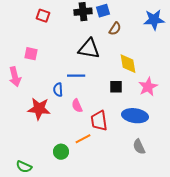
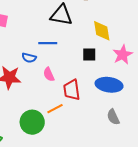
blue semicircle: (58, 90) -> (29, 58), turned -72
green circle: (61, 152) -> (32, 122), size x1.5

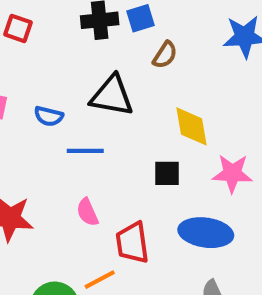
pink star: (123, 55) -> (232, 173), turned 30
blue semicircle: (29, 58) -> (49, 116), moved

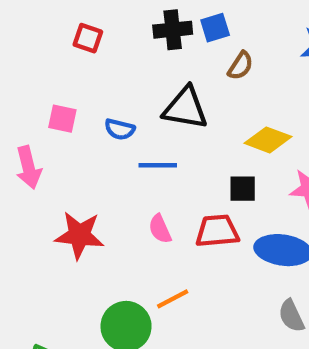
yellow diamond: (192, 126) -> (268, 140), turned -60
red trapezoid: (132, 243) -> (217, 231), moved, turned 93

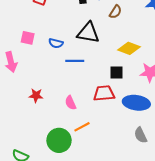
pink semicircle: (160, 229) -> (70, 103), moved
red star: (79, 235) -> (36, 95), size x0.6

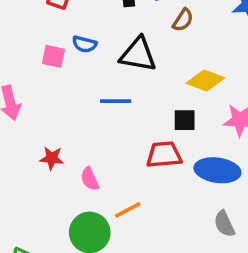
pink square: (28, 38) -> (53, 56), moved
blue semicircle: (56, 43) -> (85, 44), moved
pink semicircle: (70, 103) -> (90, 179), moved

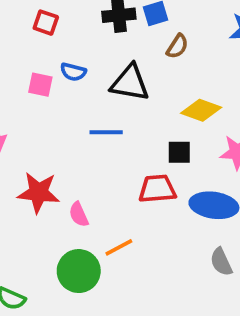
red star: (52, 158) -> (39, 192), size x1.6

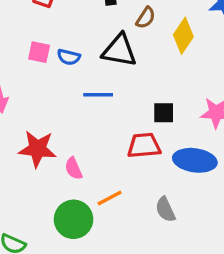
brown semicircle: (177, 46) -> (146, 18), moved
blue semicircle: (73, 72) -> (69, 57), moved
yellow diamond: (201, 110) -> (183, 36), moved, turned -76
gray semicircle: (221, 262) -> (165, 209), moved

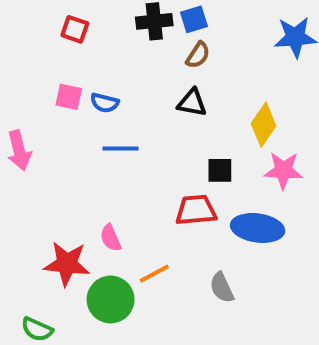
yellow diamond: (183, 36) -> (264, 125), moved
black triangle: (119, 50) -> (192, 103), moved, size x0.7
blue line: (98, 95) -> (120, 148), moved
red star: (37, 149) -> (67, 264), moved

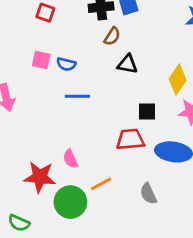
brown semicircle: (198, 55) -> (112, 36), moved

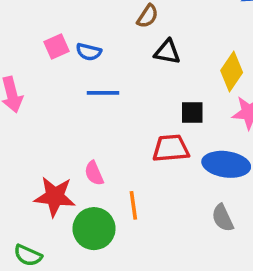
pink square: (41, 60) -> (57, 46), turned -36
orange line: (101, 184) -> (133, 205), turned -70
gray semicircle: (148, 194) -> (223, 218), moved

